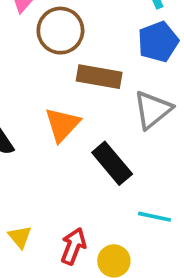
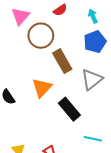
brown rectangle: (99, 77) -> (62, 61), turned 50

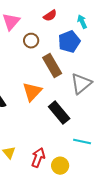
brown circle: (41, 36) -> (31, 41), size x0.6
blue pentagon: (95, 42) -> (69, 42), moved

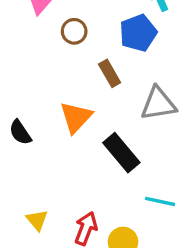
brown rectangle: (52, 66) -> (110, 73), size x0.7
gray triangle: (81, 84) -> (158, 104), turned 30

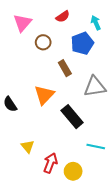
yellow triangle: (37, 220) -> (28, 147), moved

